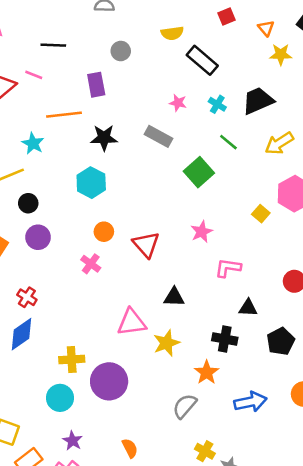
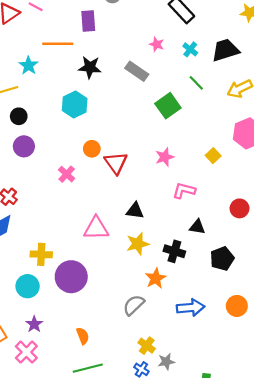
yellow square: (261, 214) -> (213, 156), moved
orange circle: (104, 232) -> (92, 149), moved
yellow star: (166, 343) -> (138, 244), moved

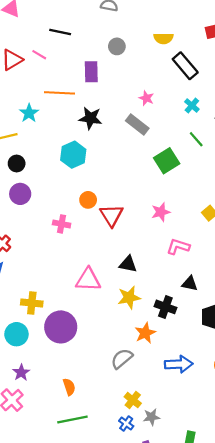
pink star: (157, 44) -> (146, 98), moved
pink cross: (67, 174) -> (62, 224), turned -35

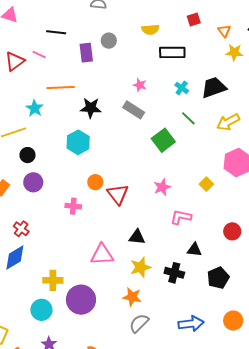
black rectangle: (185, 66) -> (172, 52), turned -45
purple rectangle: (91, 72) -> (86, 53), moved
orange star: (145, 333) -> (132, 297), moved, turned -30

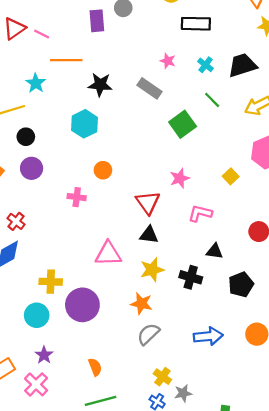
pink line: (39, 54) -> (42, 34), moved
pink star: (140, 85) -> (168, 61), moved
red triangle: (118, 194) -> (148, 202), moved

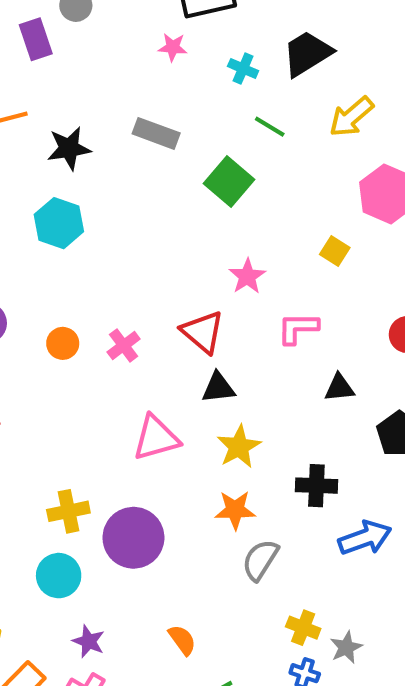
pink star: (168, 61) -> (173, 47), moved
orange circle: (103, 170) -> (63, 343), moved
pink cross: (77, 197) -> (124, 345), moved, turned -30
black cross: (191, 277) -> (316, 486), moved

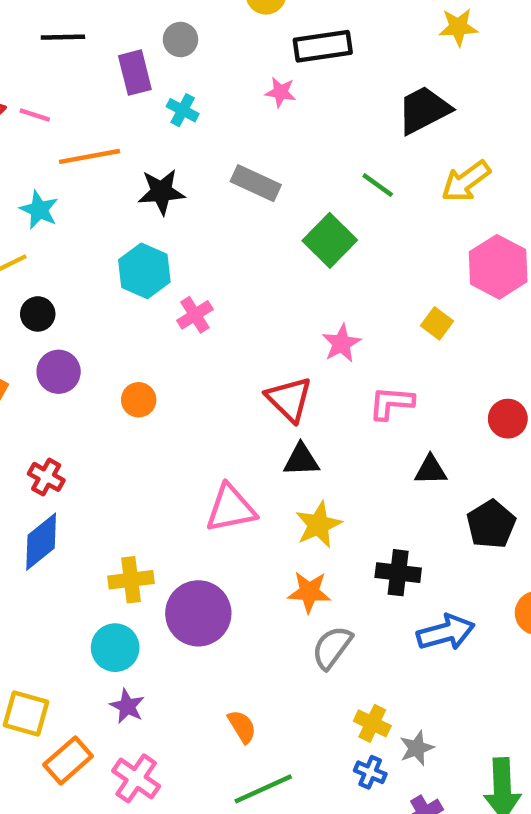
cyan cross: (243, 69) -> (183, 110), moved
pink cross: (124, 345) -> (195, 315), moved
purple star: (89, 641) -> (127, 706), moved

